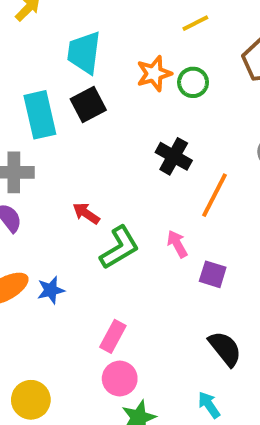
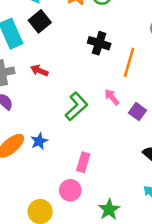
red arrow: (86, 213) -> (39, 71), moved
purple square: (213, 274) -> (138, 112), turned 30
pink circle: (120, 379) -> (70, 190), moved

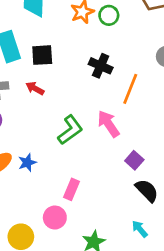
black square: (40, 21) -> (42, 55), moved, turned 30
pink arrow: (112, 97) -> (108, 124), size x1.5
purple square: (138, 112) -> (134, 160), moved

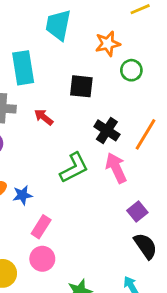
green circle: (109, 15) -> (131, 70), moved
black square: (42, 55) -> (81, 86), moved
black cross: (101, 66) -> (107, 130), moved
pink rectangle: (71, 189) -> (41, 227), moved

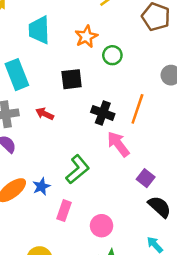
green L-shape: (74, 168) -> (78, 169), moved
pink circle: (42, 259) -> (102, 226), moved

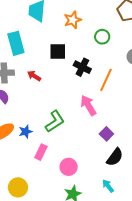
green circle: (112, 55) -> (102, 37), moved
black cross: (103, 113) -> (82, 67), moved
black semicircle: (160, 207) -> (115, 157), turned 78

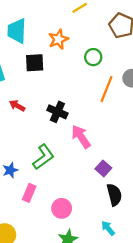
black square: (58, 51) -> (35, 63), moved
black cross: (82, 67) -> (57, 112), moved
orange line: (106, 80) -> (107, 89), moved
black semicircle: (115, 157) -> (114, 195), turned -48

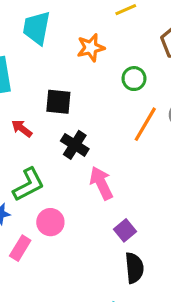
black square: (35, 63) -> (58, 102), moved
green L-shape: (43, 157) -> (29, 185), moved
pink circle: (62, 208) -> (50, 222), moved

